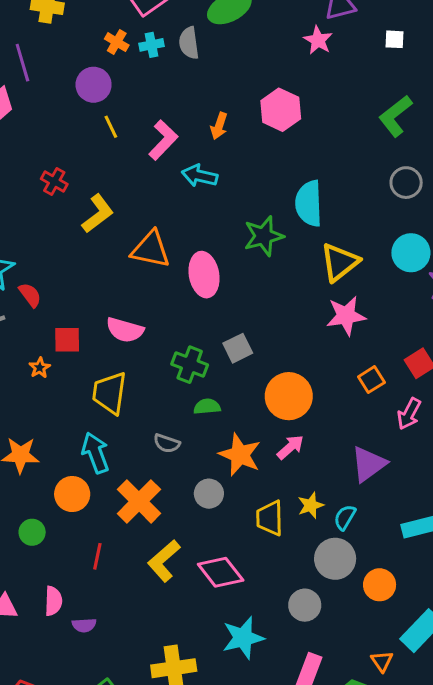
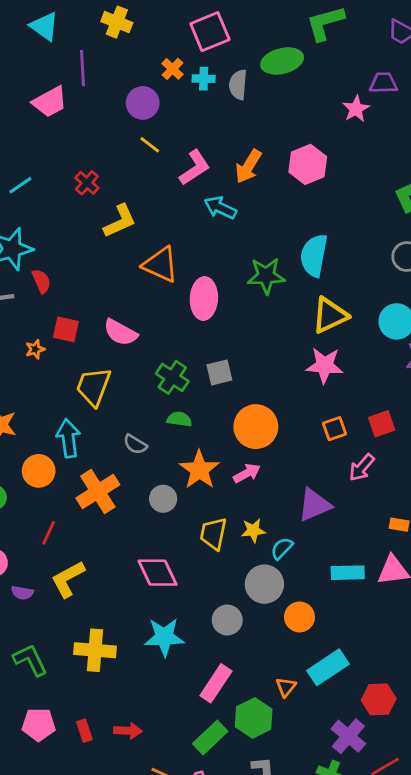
orange arrow: (219, 126) -> (248, 166), size x1.4
yellow line: (111, 127) -> (150, 145), turned -40
yellow L-shape: (164, 561) -> (68, 579), moved

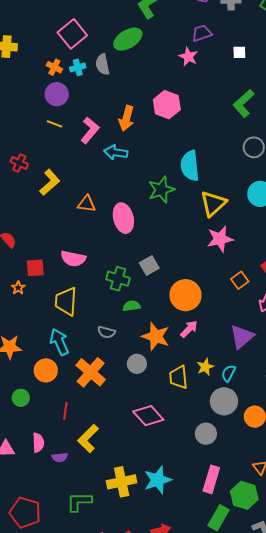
purple circle: (143, 103) -> (57, 94), moved
orange triangle: (161, 265) -> (87, 204), size x0.7
cyan star: (164, 637) -> (158, 480), moved
green L-shape: (30, 660) -> (79, 502), turned -48

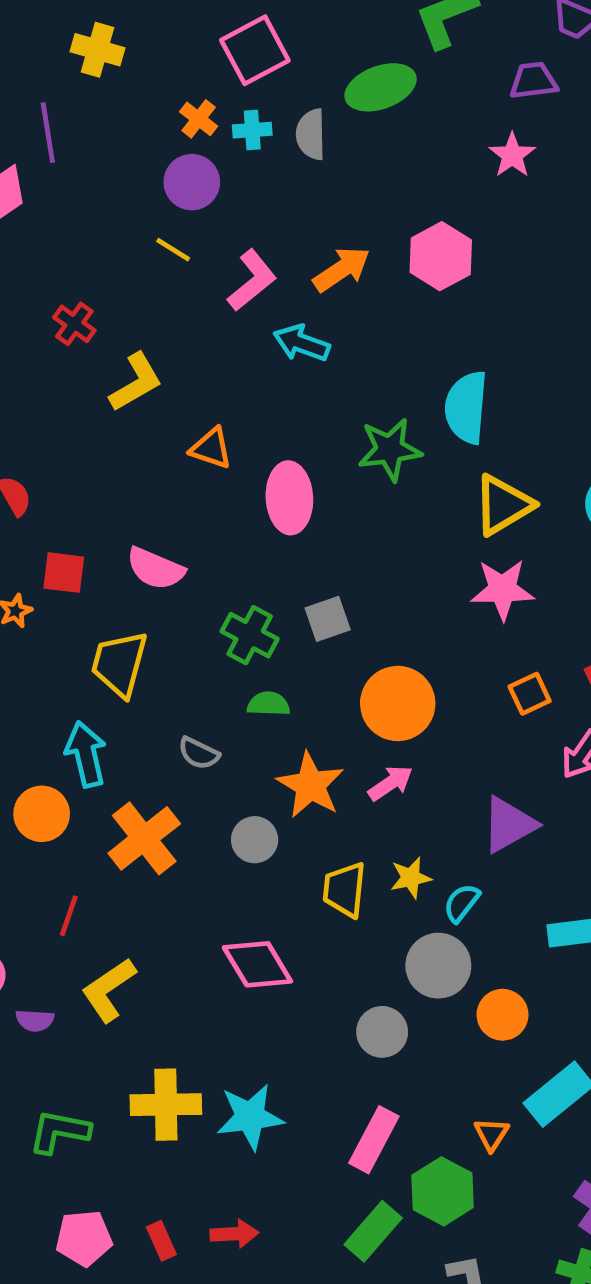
purple trapezoid: (202, 33) -> (533, 81), moved
orange arrow: (126, 118) -> (342, 269), turned -150

